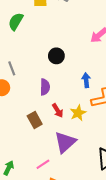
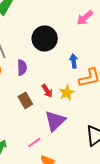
black circle: (56, 56) -> (45, 38), size x1.6
purple semicircle: (45, 87) -> (22, 68), moved

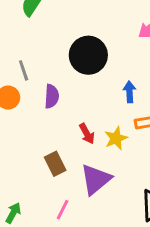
brown rectangle: (25, 100) -> (55, 164), moved
pink line: (34, 143) -> (63, 210), turned -32

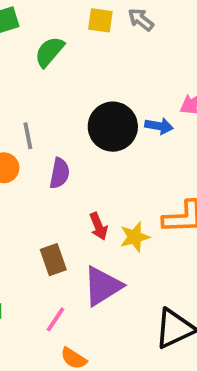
blue arrow: (129, 92) -> (159, 126), moved, turned 96

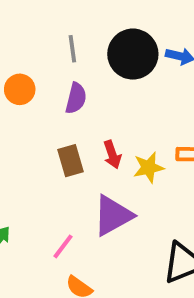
gray line: (28, 136) -> (72, 49), moved
brown rectangle: (53, 260) -> (70, 161), moved

